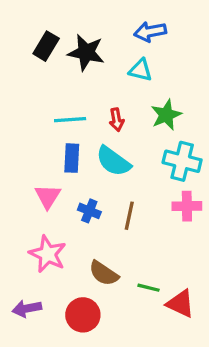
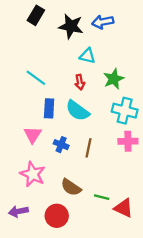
black rectangle: (46, 46) -> (36, 15), moved
black star: (86, 52) -> (71, 26), moved
cyan triangle: (141, 70) -> (87, 56), moved
cyan line: (70, 120) -> (36, 78), moved, turned 40

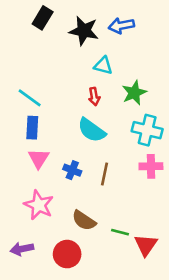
cyan line: (36, 78) -> (30, 98), moved
blue rectangle: (49, 108) -> (32, 128), moved
red triangle: (124, 208) -> (146, 245), turned 40

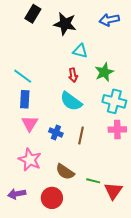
blue arrow: (121, 26) -> (109, 20), moved

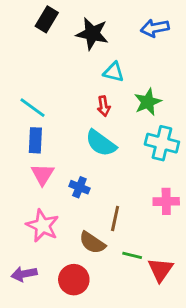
pink cross: (117, 129) -> (166, 201), moved
brown line: (81, 136) -> (115, 218), moved

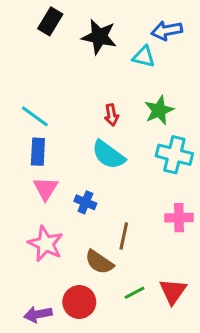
cyan triangle: (114, 72) -> (144, 57), moved
green line: (132, 255) -> (135, 293), moved, turned -42
purple arrow: (24, 274) -> (38, 314), moved

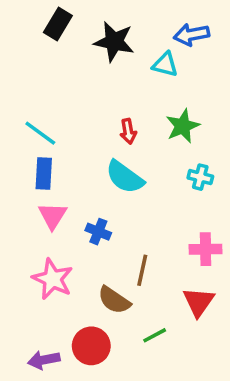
cyan cross: (174, 155) -> (200, 177), size x0.6
red triangle: (173, 291) -> (199, 302), moved

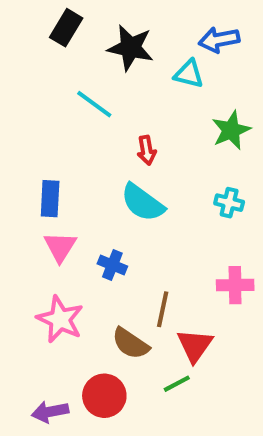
green star: (183, 126) -> (231, 130), moved
cyan line: (40, 133) -> (94, 104), moved
red triangle: (199, 302) -> (195, 345), moved

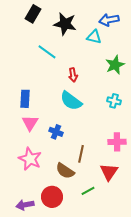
red triangle: (195, 345) -> (109, 172), moved

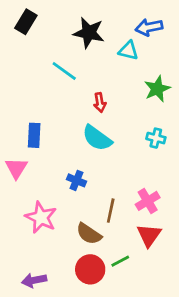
black rectangle: (33, 14) -> (26, 22), moved
pink triangle: (30, 123) -> (16, 168), moved
pink cross: (117, 142) -> (148, 201), moved, turned -30
red circle: (52, 197) -> (90, 269), moved

